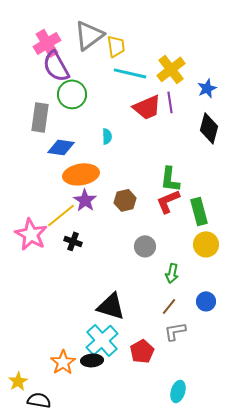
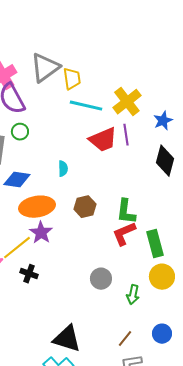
green circle: (72, 94) -> (20, 132), moved, size x0.6
brown hexagon: (125, 200) -> (85, 207), moved
green arrow: (172, 273) -> (133, 295), moved

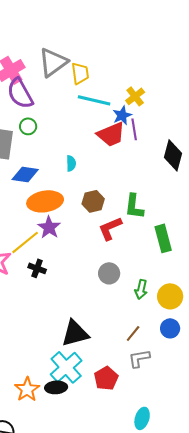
yellow cross: (127, 102) -> (135, 96), size x0.7
blue star: (163, 121) -> (122, 115), moved
red L-shape: (124, 234) -> (110, 228), moved
yellow circle: (162, 277) -> (170, 296), moved
black triangle: (67, 339) -> (75, 333), turned -32

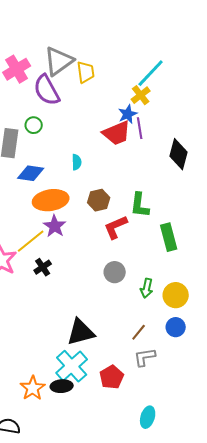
purple semicircle: (20, 93) -> (47, 90), moved
cyan line: (94, 100) -> (151, 73), moved, turned -60
black cross: (37, 268) -> (43, 267), turned 36

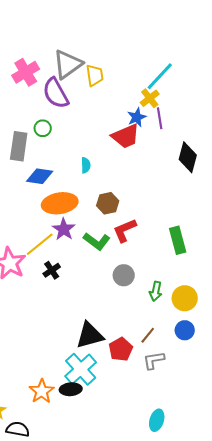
purple line: (140, 128) -> (160, 118), moved
green L-shape: (140, 205) -> (97, 241), moved, turned -60
red pentagon: (112, 377) -> (121, 349), moved

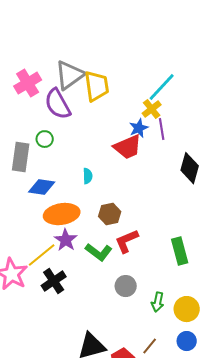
yellow trapezoid: (95, 75) -> (97, 86), size x1.4
black cross: (52, 270) -> (54, 281), size x1.4

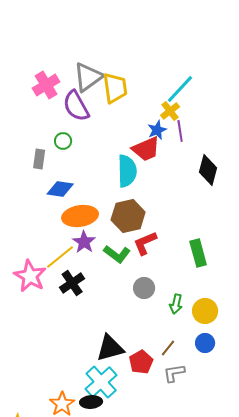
gray rectangle: (21, 157) -> (39, 159), size x0.7
cyan semicircle: (88, 176) -> (127, 171), moved, size x2.0
brown hexagon: (110, 214) -> (128, 216), size x1.5

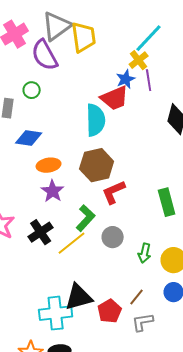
orange ellipse: (80, 216) -> (49, 165), size x0.7
green L-shape: (117, 254) -> (86, 218), moved, turned -84
yellow line: (60, 257) -> (72, 243), moved
cyan cross: (101, 382) -> (56, 313), moved, turned 36

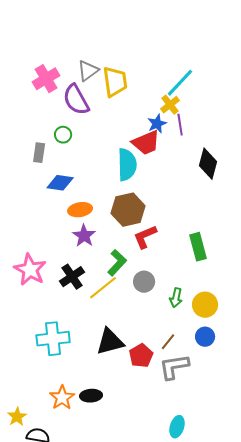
gray triangle: (57, 26) -> (88, 71), size x0.7
cyan cross: (56, 313) -> (53, 339), moved
gray L-shape: (143, 322) -> (174, 367), size x1.4

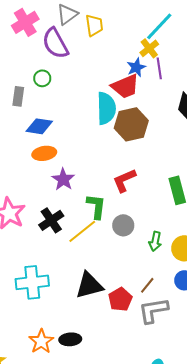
yellow trapezoid: (115, 82) -> (94, 25), size x0.7
orange ellipse: (80, 210) -> (44, 153), moved
brown hexagon: (128, 210) -> (131, 124), moved
green L-shape: (117, 263) -> (96, 206), turned -36

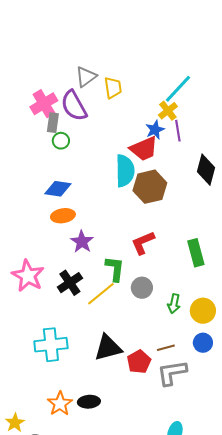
pink cross: (25, 22) -> (44, 104), moved
gray rectangle: (18, 96) -> (53, 123), moved
brown line: (147, 285) -> (166, 348), turned 36

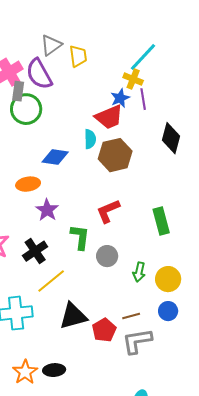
yellow cross: (168, 111) -> (133, 79), turned -30
green circle: (61, 141) -> (26, 109), size x1.8
cyan semicircle: (125, 171) -> (90, 139), size x0.6
blue diamond: (58, 189) -> (55, 157), moved
yellow line: (101, 294) -> (51, 281), moved

